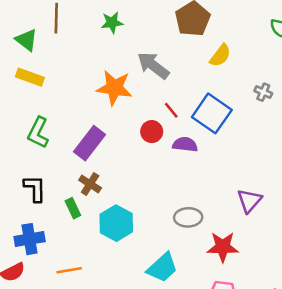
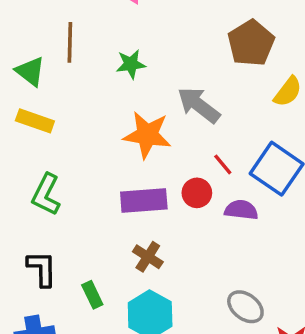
green star: (112, 23) -> (131, 64), moved
purple rectangle: (90, 143) -> (144, 201), moved, turned 48
brown cross: (90, 184) -> (148, 257), moved
gray ellipse: (188, 217) -> (245, 307), turned 40

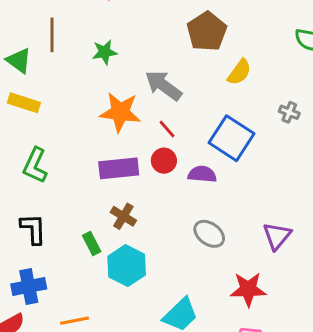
red line: (223, 164) -> (167, 129), moved
green rectangle: (92, 295) -> (92, 244), moved
gray ellipse: (245, 307) -> (209, 234), moved

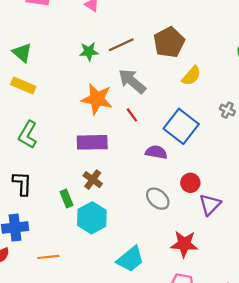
brown line: (52, 35) -> (121, 45), moved, turned 60
red circle: (164, 161) -> (190, 183), moved

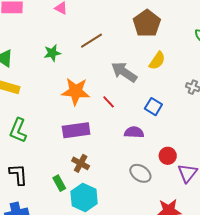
brown pentagon: (169, 42) -> (147, 23), moved
green star: (89, 52) -> (52, 53), moved
gray arrow: (132, 81) -> (124, 72), moved
blue square: (181, 126) -> (153, 107), size x0.6

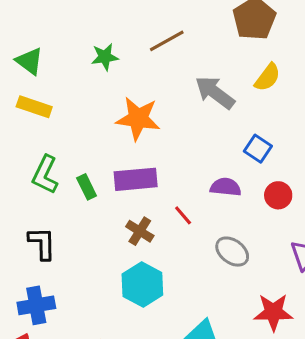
red line: (109, 102) -> (183, 215), moved
red circle: (168, 156) -> (278, 195), moved
green rectangle: (59, 183) -> (87, 187), moved

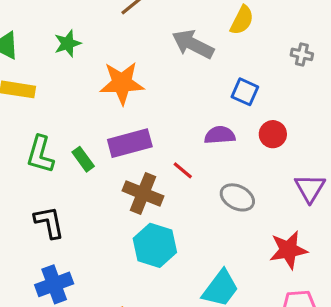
green star: (105, 57) -> (68, 43), moved
brown cross: (140, 231) -> (143, 193), size x1.4

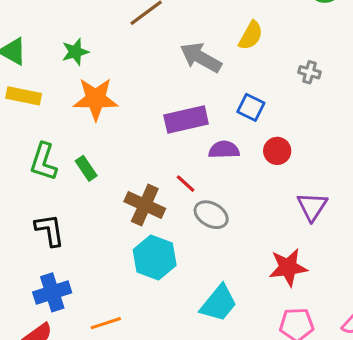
orange star: (122, 83) -> (96, 99), moved
purple rectangle: (130, 143) -> (186, 119), moved
gray ellipse: (237, 197) -> (211, 215), moved

